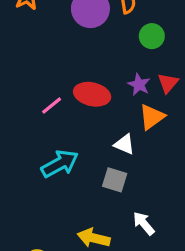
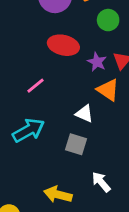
red ellipse: (92, 94) -> (63, 45), moved
pink line: (52, 106) -> (35, 86), moved
orange triangle: (152, 117) -> (108, 90), turned -50

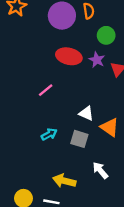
purple star: (97, 62) -> (97, 60), moved
orange triangle: (108, 90) -> (110, 127), moved
cyan arrow: (29, 130) -> (49, 134), moved, size x0.6

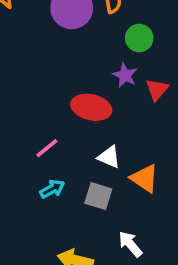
red ellipse: (69, 56) -> (91, 107), moved
pink line: (46, 90) -> (47, 148), moved

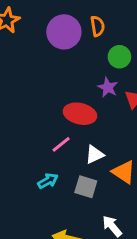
pink line: (47, 148) -> (61, 144), moved
white triangle: (109, 157) -> (95, 155), turned -48

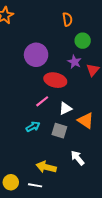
purple circle: (64, 32) -> (36, 55), moved

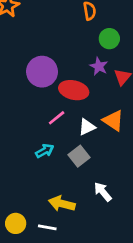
purple circle: (36, 55) -> (42, 72), moved
orange triangle: (86, 121) -> (113, 120), moved
gray square: (59, 131) -> (79, 156), turned 35

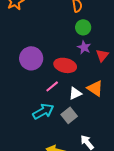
green circle: (109, 39) -> (83, 27), moved
purple circle: (42, 72) -> (31, 58), moved
cyan arrow: (45, 151) -> (43, 111), size x1.5

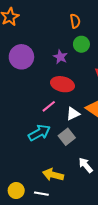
purple star: (84, 47) -> (60, 57), moved
purple circle: (31, 58) -> (21, 57), moved

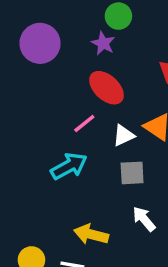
green circle: (81, 44) -> (118, 16), moved
red ellipse: (62, 84) -> (106, 88), turned 30
gray square: (67, 137) -> (132, 173), moved, turned 35

